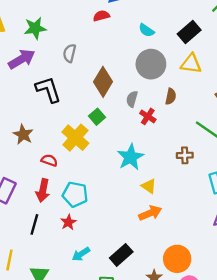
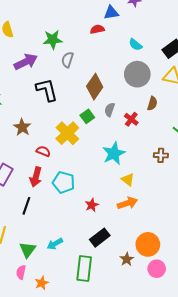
green star: (35, 28) -> (53, 40), moved
gray semicircle: (132, 99) -> (110, 110), moved
red star: (68, 222) -> (92, 205), moved
cyan arrow: (81, 254) -> (55, 244), moved

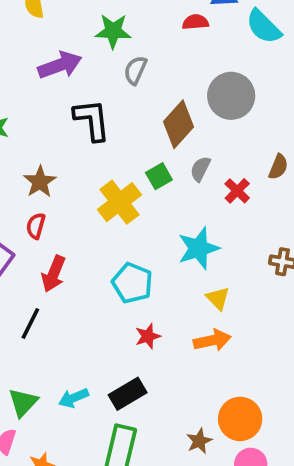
cyan semicircle: (135, 45) -> (264, 27), moved, size x1.5
gray circle: (137, 74) -> (231, 96), moved
red semicircle: (43, 151) -> (36, 226), moved, turned -104
cyan pentagon: (64, 182) -> (132, 283), moved
black rectangle: (100, 238) -> (128, 394), moved

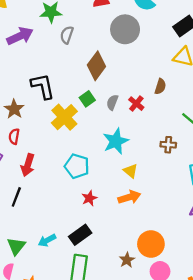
gray circle: (231, 96) -> (125, 29), moved
black L-shape: (92, 120) -> (43, 86), moved
gray semicircle: (200, 169) -> (112, 102), moved

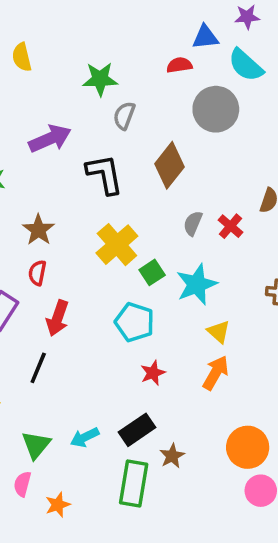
purple arrow: (20, 36) -> (50, 139), moved
black L-shape: (43, 86) -> (105, 174), moved
green square: (87, 99) -> (152, 272), moved
orange arrow: (129, 197) -> (216, 373), turned -45
brown star: (127, 260) -> (172, 456), moved

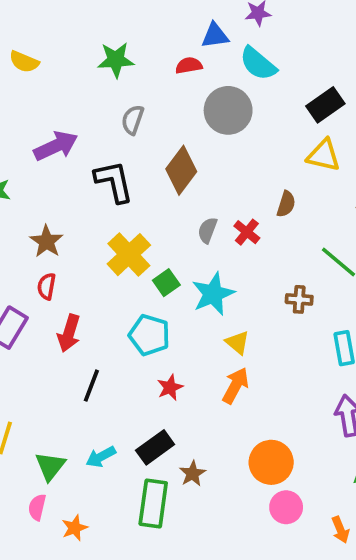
yellow semicircle: (22, 57) -> (24, 62), turned -52
green star: (100, 79) -> (116, 60), moved
black line: (38, 368) -> (91, 386), moved

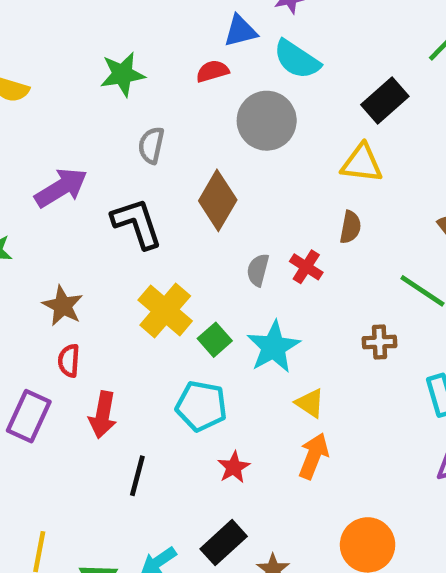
yellow triangle: (324, 155) -> (362, 163), moved

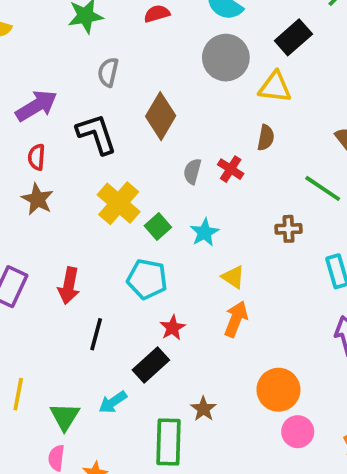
gray circle: (267, 121) -> (226, 58), moved
cyan star: (273, 347) -> (204, 232), size x0.7
red semicircle: (69, 361) -> (37, 157), moved
black rectangle: (224, 543) -> (151, 365), moved

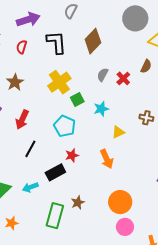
brown star: (37, 199) -> (15, 82), moved
yellow triangle: (233, 277) -> (118, 132), moved, turned 48
orange arrow: (236, 319) -> (107, 159), turned 120

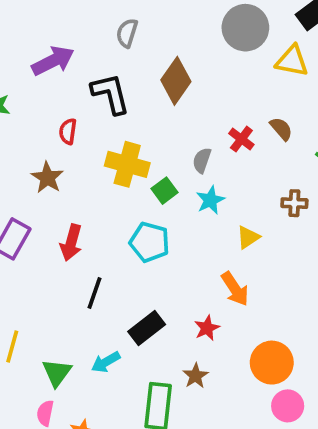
red semicircle: (22, 47) -> (68, 131), moved
brown semicircle: (146, 66) -> (281, 129), moved, turned -56
gray semicircle: (103, 75) -> (202, 160), moved
yellow cross: (59, 82) -> (127, 164), turned -30
red star: (72, 155) -> (207, 328), moved

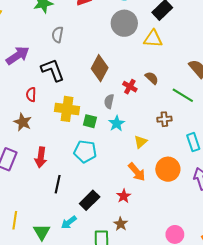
brown diamond: (176, 81) -> (100, 68), moved
green square: (164, 191) -> (90, 121), turned -32
orange circle: (272, 363) -> (168, 169), moved

